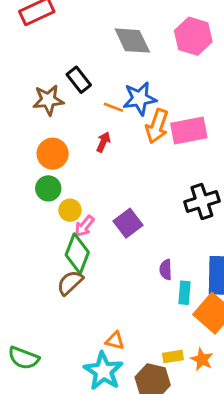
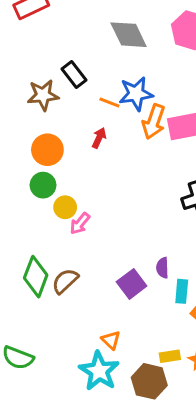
purple square: (128, 223) -> (132, 284), moved
green diamond: (77, 254) -> (36, 277), moved
orange triangle: (115, 341) -> (111, 340), turned 30

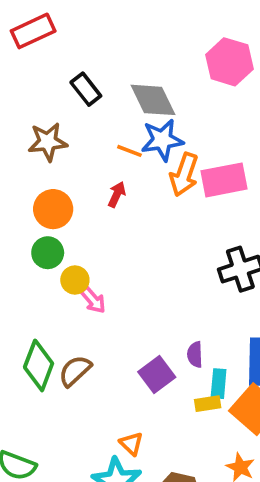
gray diamond: (129, 35) -> (153, 100), moved
black rectangle: (74, 74) -> (86, 89), moved
pink arrow: (80, 223) -> (93, 300), turned -80
yellow rectangle: (170, 356) -> (208, 404), moved

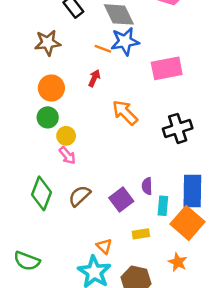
orange arrow: (184, 175) -> (125, 113), moved, turned 116
pink arrow: (93, 300) -> (67, 155), moved
brown semicircle: (75, 371) -> (80, 196), moved
yellow rectangle: (208, 404) -> (141, 234), moved

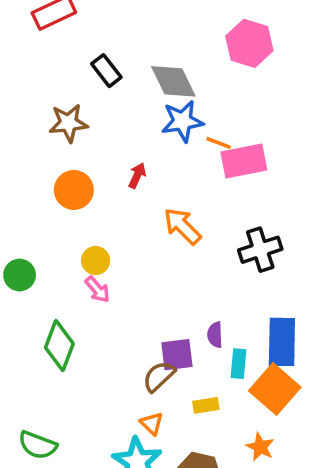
orange line: (103, 49) -> (219, 143), moved
green circle: (48, 117) -> (20, 275), moved
brown semicircle: (80, 196) -> (159, 376), moved
purple square: (121, 200) -> (177, 355), turned 30

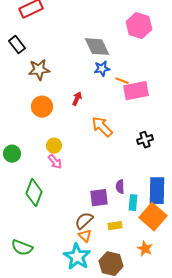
black rectangle: (106, 71) -> (17, 45), moved
blue star: (182, 121) -> (102, 69), size x0.7
black cross: (260, 250) -> (145, 140), size x0.7
brown semicircle: (159, 376) -> (84, 221), moved

